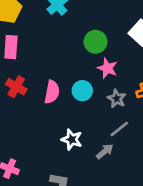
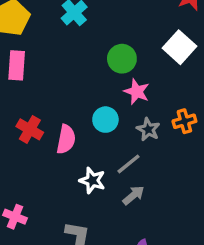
red cross: (16, 87) -> (30, 129), moved
pink semicircle: (52, 92) -> (66, 139), moved
gray line: (119, 129) -> (129, 164), moved

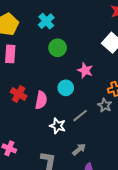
green circle: (122, 59) -> (58, 48), moved
gray star: (148, 129) -> (105, 105), moved
gray arrow: (133, 195) -> (79, 149), moved

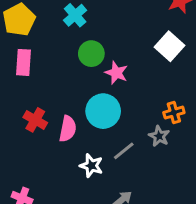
pink star: (85, 70) -> (116, 73), moved
cyan circle: (66, 88) -> (103, 111), size x1.5

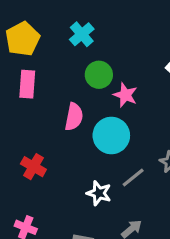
red cross: (35, 120) -> (33, 167), moved
pink semicircle: (68, 129) -> (74, 117), moved

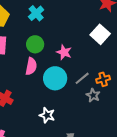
green circle: (99, 75) -> (35, 44), moved
gray line: (133, 178) -> (82, 78), moved

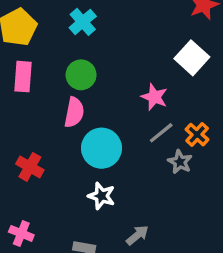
pink star: (64, 52) -> (154, 97), moved
cyan circle: (55, 78) -> (101, 148), moved
orange cross: (103, 79) -> (197, 135), turned -32

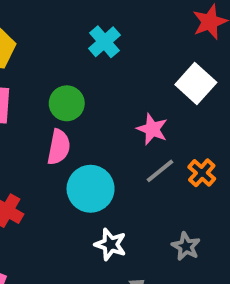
cyan cross: (83, 22) -> (104, 42), moved
gray star: (180, 162) -> (186, 246), moved
white star: (101, 196) -> (110, 244), moved

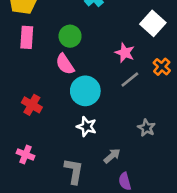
pink semicircle: (59, 147) -> (65, 64), turned 135
orange cross: (202, 173) -> (162, 67), moved
white star: (110, 244) -> (87, 127), moved

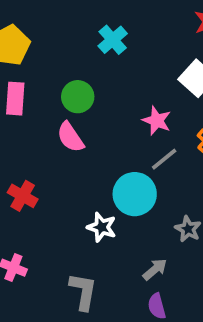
cyan circle: (85, 91) -> (135, 194), moved
gray arrow: (112, 156) -> (155, 269), moved

